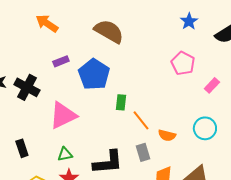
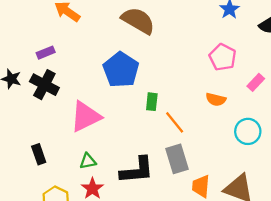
purple rectangle: (61, 61) -> (46, 53), moved
orange semicircle: (167, 135) -> (216, 99), moved
gray rectangle: (143, 152) -> (177, 159), size x1.4

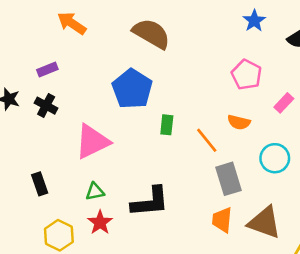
black cross: (44, 85) -> (46, 106), size x0.7
orange line: (175, 122) -> (207, 140), moved
gray rectangle: (177, 159) -> (229, 179), moved

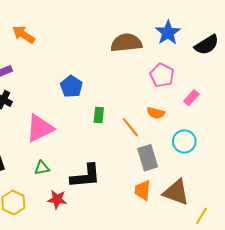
blue star: (254, 21) -> (168, 33), size x1.4
brown semicircle: (151, 34) -> (126, 43), moved, turned -36
blue pentagon: (132, 89) -> (71, 86), size x0.7
red star: (100, 222) -> (57, 199), moved, turned -30

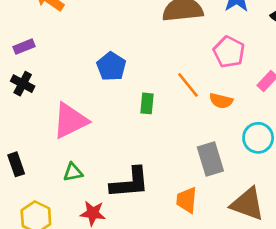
orange line: (130, 127) -> (188, 85), moved
orange trapezoid: (143, 190) -> (187, 200), moved

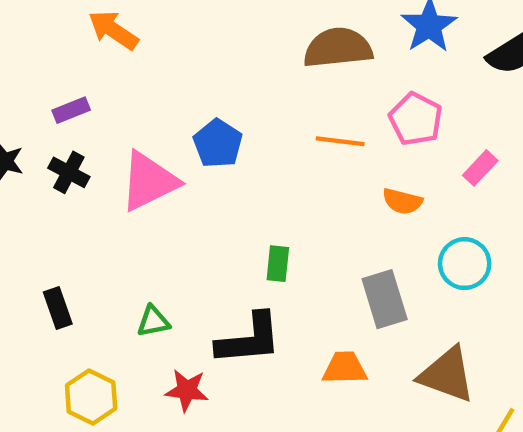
orange line: (188, 85) -> (340, 141), moved, turned -44
green rectangle: (147, 103) -> (278, 264), moved
pink triangle: (70, 121) -> (149, 181), moved
orange trapezoid: (187, 200) -> (345, 368), turned 84

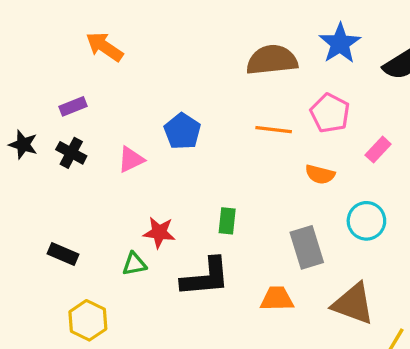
pink triangle: (149, 181) -> (131, 159), size x0.6
black rectangle: (58, 308) -> (63, 254), turned -48
red star: (187, 390) -> (159, 232), moved

